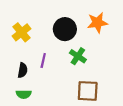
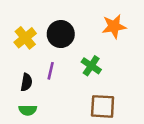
black circle: (65, 29) -> (61, 34), moved

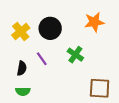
purple line: (51, 71) -> (42, 59), turned -48
brown square: (103, 106) -> (100, 88), moved

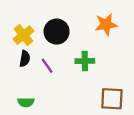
green cross: (75, 55) -> (85, 61), turned -35
black semicircle: (22, 68) -> (25, 59), moved

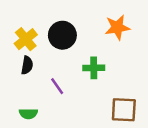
purple line: (47, 66) -> (57, 86), moved

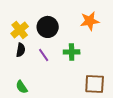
purple line: (57, 86) -> (44, 55), moved
green semicircle: (28, 114) -> (22, 87), turned 56

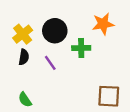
green cross: (72, 52) -> (81, 48), moved

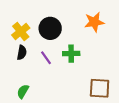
green cross: (81, 48) -> (71, 54), moved
green semicircle: (25, 100) -> (23, 91), turned 64

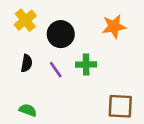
yellow cross: (21, 32) -> (25, 20), moved
green semicircle: (23, 91) -> (28, 110), turned 80

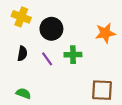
yellow cross: (25, 20) -> (21, 17), turned -30
orange star: (114, 26) -> (105, 33), moved

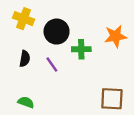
green cross: (73, 55) -> (81, 49), moved

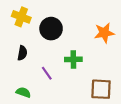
green cross: (81, 49) -> (73, 59), moved
purple line: (52, 65) -> (47, 73), moved

